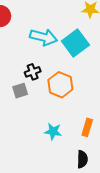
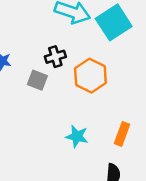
gray square: (20, 91) -> (37, 80), turned 35

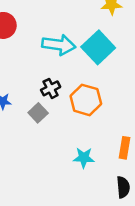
gray square: (37, 80) -> (38, 113), turned 36

